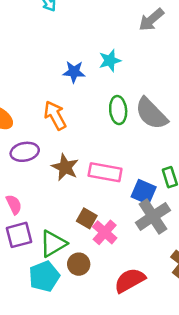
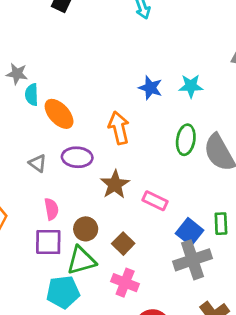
pink rectangle: (105, 172) -> (155, 201), size x0.7
pink cross: (105, 232) -> (125, 283), moved, turned -35
brown circle: (79, 264) -> (86, 229), moved

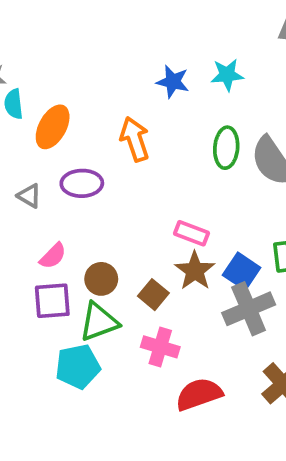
orange ellipse: (59, 114) -> (53, 127), turned 76
brown star: (115, 184) -> (195, 271), moved
pink semicircle: (51, 209) -> (53, 256), turned 60

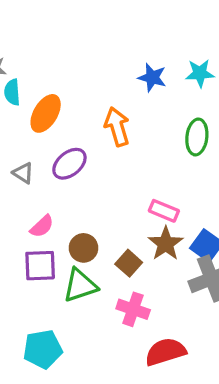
purple ellipse: (82, 183) -> (69, 164), turned -40
cyan pentagon: (78, 367) -> (43, 349), moved

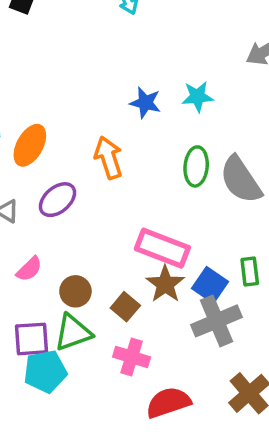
pink rectangle: (164, 211) -> (162, 248), size x1.6
purple square: (40, 266) -> (32, 339), moved
cyan pentagon: (43, 349) -> (45, 371), moved

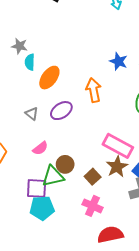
green triangle: (73, 333) -> (53, 176), moved

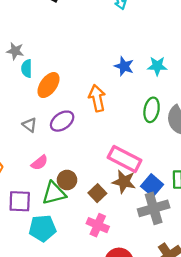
brown star: (117, 167) -> (124, 182), turned -30
purple square: (37, 188) -> (20, 201), moved

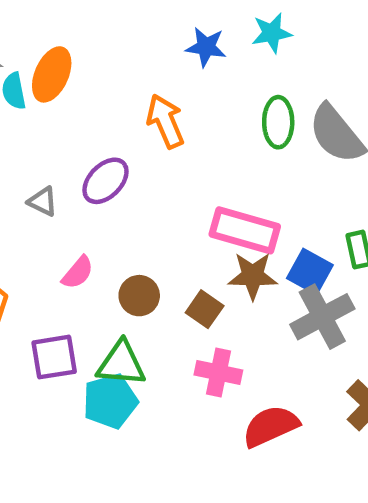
orange ellipse: (48, 85) -> (52, 74), moved
green triangle: (54, 193) -> (121, 364), moved, turned 30

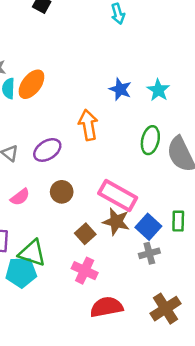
cyan star: (272, 33) -> (158, 90), turned 30
brown circle: (139, 296) -> (62, 192), moved
gray cross: (322, 317) -> (149, 253), size x0.6

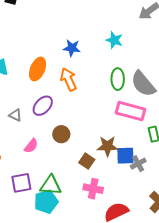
orange ellipse: (31, 84) -> (38, 69), moved
blue star: (120, 89) -> (72, 48), moved
pink rectangle: (118, 196) -> (131, 111), moved
blue square: (148, 227) -> (125, 156), moved, turned -30

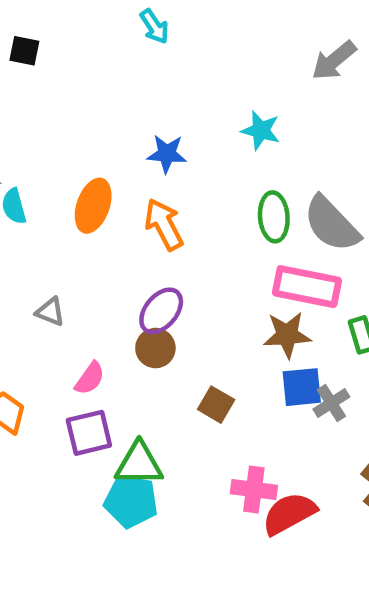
purple ellipse: (43, 106) -> (161, 311), moved
brown star: (108, 146) -> (287, 335), moved
purple square: (21, 183) -> (89, 433), moved
pink cross: (93, 189) -> (254, 489), moved
cyan pentagon: (46, 202) -> (131, 501), turned 30

